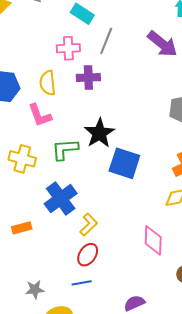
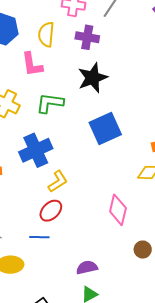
black star: (99, 133) -> (93, 78), moved
blue square: (124, 163) -> (105, 129), turned 36

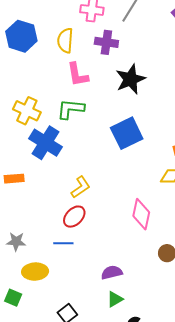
pink L-shape: (32, 64) -> (78, 75), moved
black star: (93, 78) -> (130, 79), moved
blue cross: (36, 150) -> (46, 143), moved, turned -32

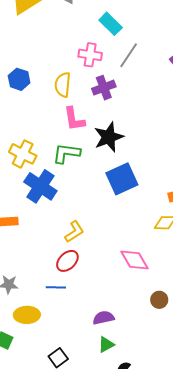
blue hexagon: (21, 36) -> (19, 79), size x0.7
purple cross: (106, 42) -> (104, 88), turned -30
black star: (130, 79) -> (109, 137), moved
pink diamond: (141, 214) -> (135, 260), turned -44

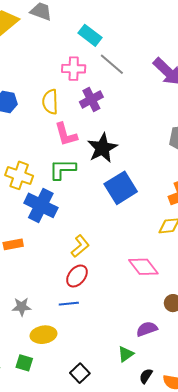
gray line: (129, 55) -> (112, 64), turned -76
purple semicircle: (103, 318) -> (147, 329), moved

